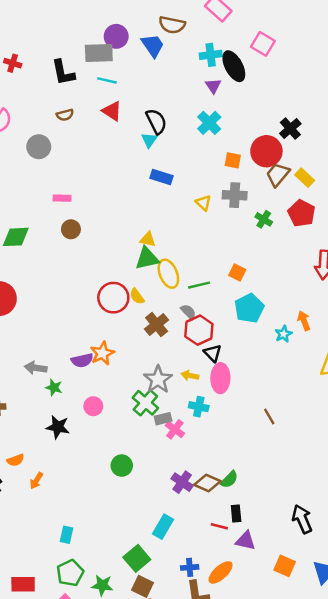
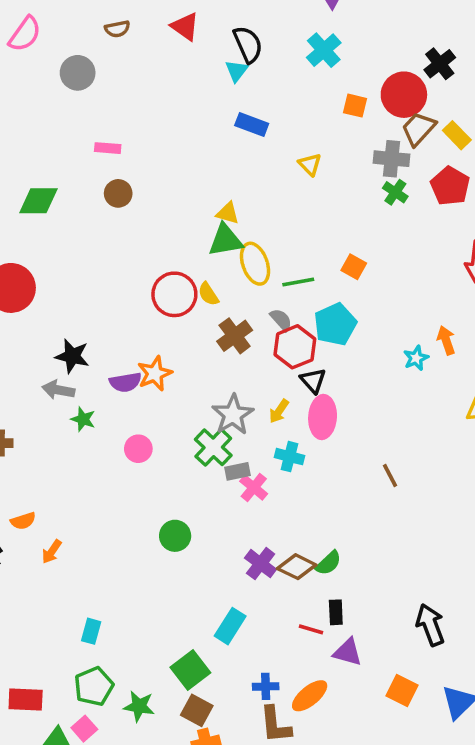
gray cross: (235, 195) -> (392, 159), moved
cyan pentagon: (249, 308) -> (335, 324), moved
yellow arrow: (190, 376) -> (279, 411), turned -70
black star: (58, 427) -> (72, 356), moved

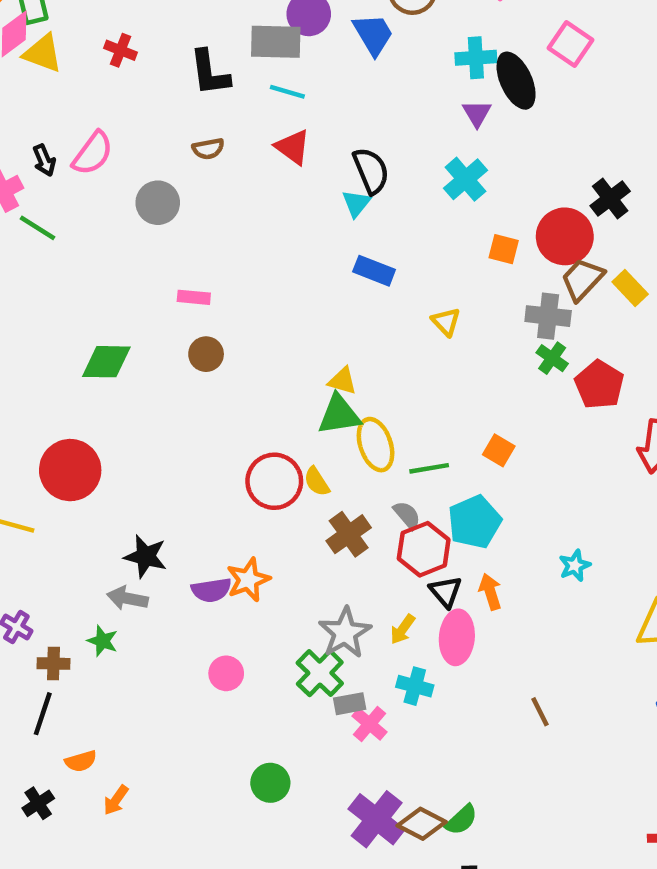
red pentagon: (450, 186) -> (599, 385), moved
orange arrow: (446, 340) -> (490, 592), moved
green star: (83, 419) -> (103, 641), moved
purple cross: (261, 564) -> (377, 819), size x1.4

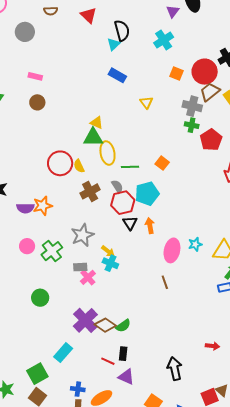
green cross: (552, 358) -> (192, 125), turned -32
cyan star: (575, 566) -> (195, 244), moved
yellow arrow: (403, 629) -> (108, 251), moved, turned -96
pink ellipse: (457, 637) -> (172, 250), moved
green cross: (320, 673) -> (52, 251), moved

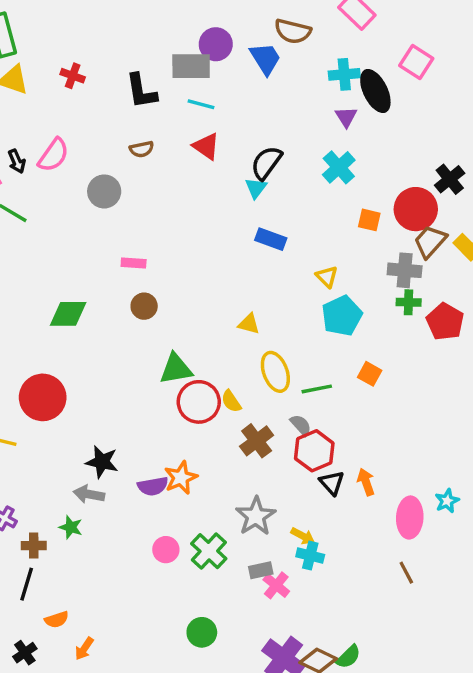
black semicircle: (122, 30) -> (266, 163), turned -120
green triangle: (93, 137) -> (176, 369), moved
cyan pentagon: (147, 194) -> (342, 316), moved

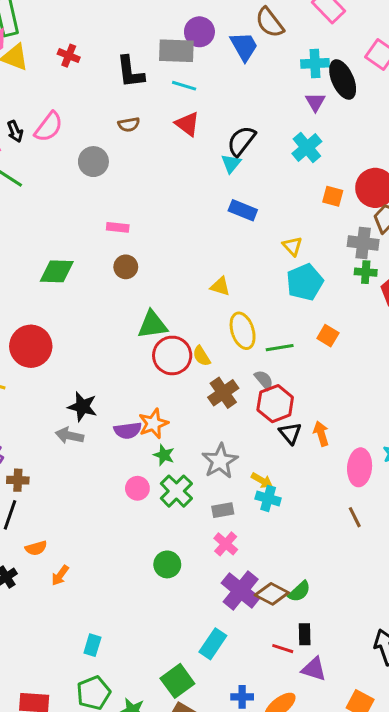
brown semicircle: (293, 31) -> (270, 23), turned 36
green star: (71, 527) -> (164, 455), moved
pink cross: (276, 585) -> (226, 544), moved

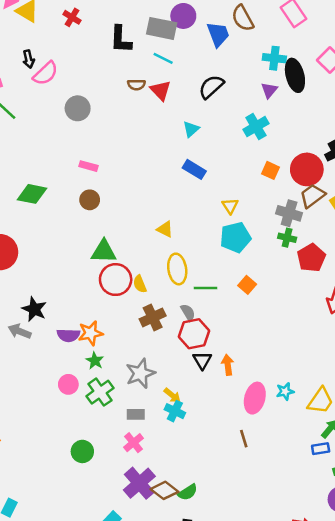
brown semicircle: (129, 124) -> (136, 85), moved
black arrow: (15, 131) -> (29, 59), moved
black semicircle: (241, 141) -> (211, 87), moved

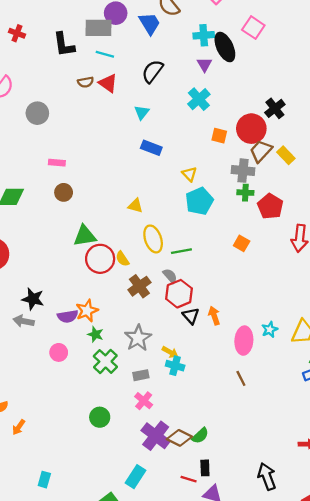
orange square: (247, 285) -> (242, 243), moved
pink circle: (68, 384) -> (59, 352), moved

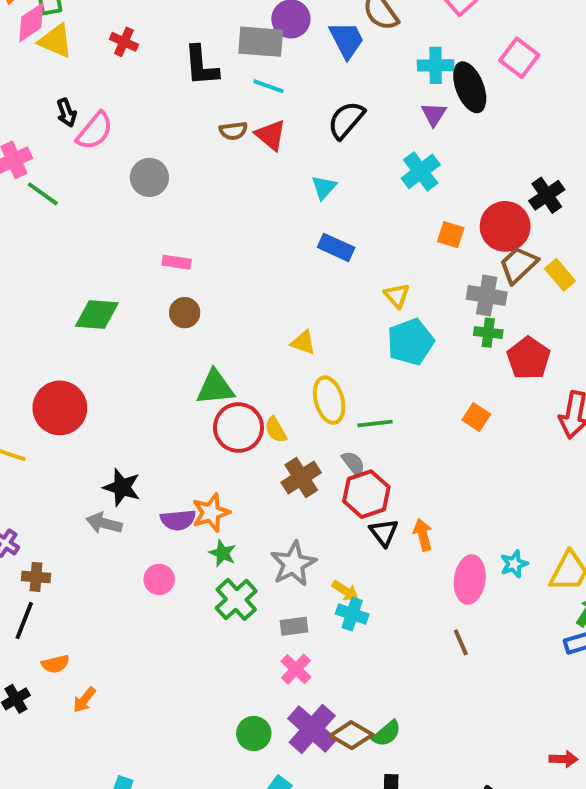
green circle: (100, 417) -> (254, 733), moved

